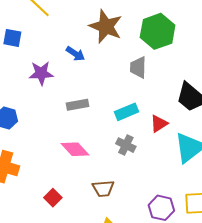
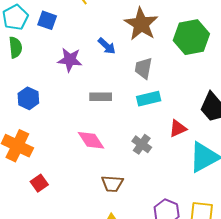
gray trapezoid: (138, 67) -> (143, 68), moved
cyan rectangle: (127, 112) -> (149, 99), moved
red square: (53, 198) -> (39, 183), moved

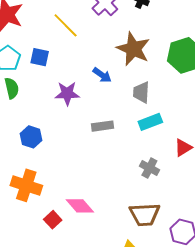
pink diamond: (91, 140) -> (80, 206), moved
brown trapezoid: (112, 184) -> (145, 214), moved, size x1.4

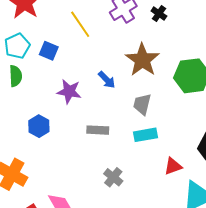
blue hexagon: (31, 137) -> (39, 126), moved
gray cross: (149, 168) -> (113, 177), moved

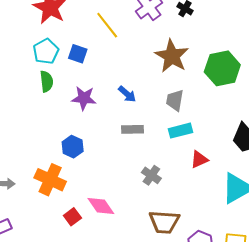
blue arrow: (107, 80) -> (127, 94), moved
purple star: (69, 91) -> (84, 98), moved
blue hexagon: (39, 126) -> (73, 147), moved
red triangle: (173, 166) -> (199, 159), moved

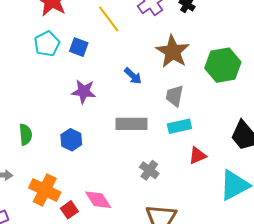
green semicircle: (47, 81) -> (26, 135), moved
blue arrow: (127, 94) -> (133, 76), moved
gray rectangle: (132, 129) -> (132, 124), size x1.4
orange cross: (50, 180) -> (45, 190), moved

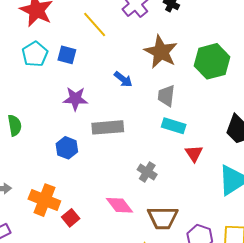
gray rectangle: (132, 124) -> (108, 127), moved
cyan rectangle: (179, 126) -> (174, 126), turned 35
green semicircle: (26, 135) -> (15, 125), moved
red triangle: (197, 156) -> (194, 154), turned -36
pink diamond: (98, 200) -> (119, 205), moved

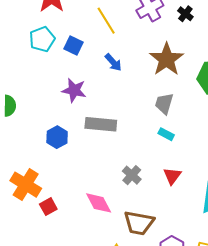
blue arrow: (123, 79) -> (113, 62), moved
cyan rectangle: (174, 126) -> (166, 134), size x0.7
red triangle: (194, 154) -> (172, 176), moved

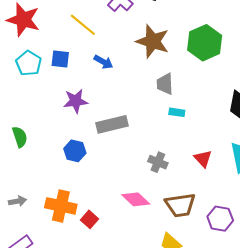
red triangle: (172, 176) -> (203, 159), moved

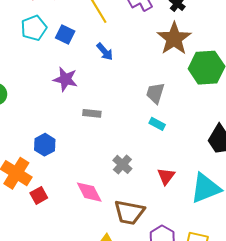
brown star: (153, 41) -> (174, 39), moved
gray rectangle: (112, 124) -> (92, 113), size x0.6
blue hexagon: (75, 151) -> (45, 145), moved

